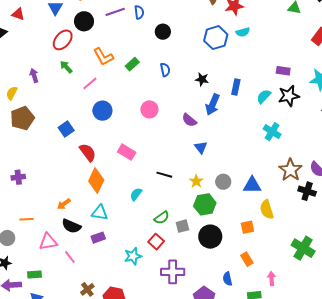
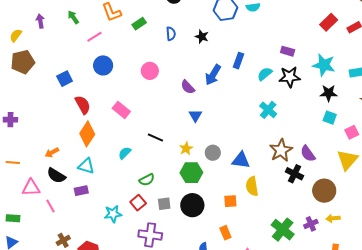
black star: (202, 79) -> (202, 37), moved
gray square: (182, 226) -> (164, 204), moved

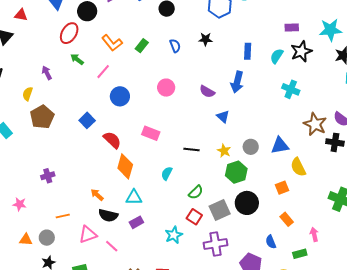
blue arrow: (213, 75) -> (237, 82), moved
orange arrow: (52, 153) -> (97, 195), turned 88
gray square: (164, 204) -> (220, 210), size x1.5

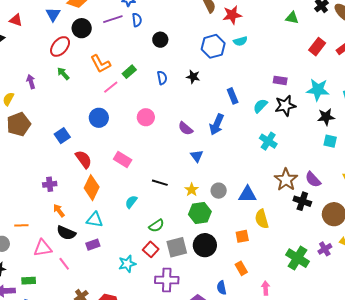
blue rectangle: (248, 51) -> (233, 96), turned -35
pink line: (103, 72) -> (111, 87), moved
purple cross: (48, 176) -> (50, 184), moved

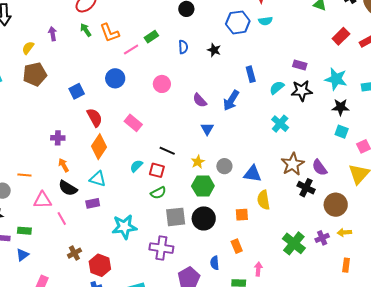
orange L-shape: (101, 64) -> (109, 33), moved
red square: (151, 249) -> (157, 170), moved, turned -35
cyan star: (127, 264) -> (124, 227), size x1.4

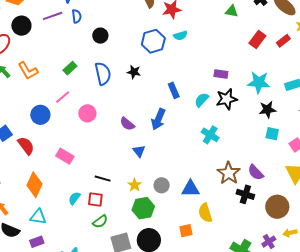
blue semicircle: (183, 47) -> (103, 74), size x1.6
pink line: (131, 50) -> (63, 97), moved
red semicircle: (95, 118) -> (26, 146), moved

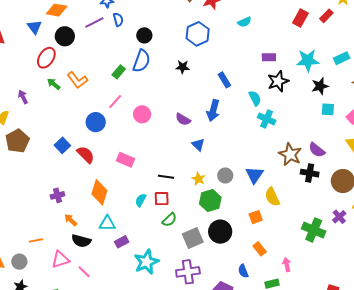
cyan semicircle: (180, 36) -> (244, 22), moved
blue semicircle: (103, 74) -> (141, 61), moved, turned 40
cyan semicircle: (202, 100) -> (255, 98), moved, turned 119
blue triangle: (190, 189) -> (254, 175), turned -48
purple rectangle: (37, 242) -> (122, 242), moved

